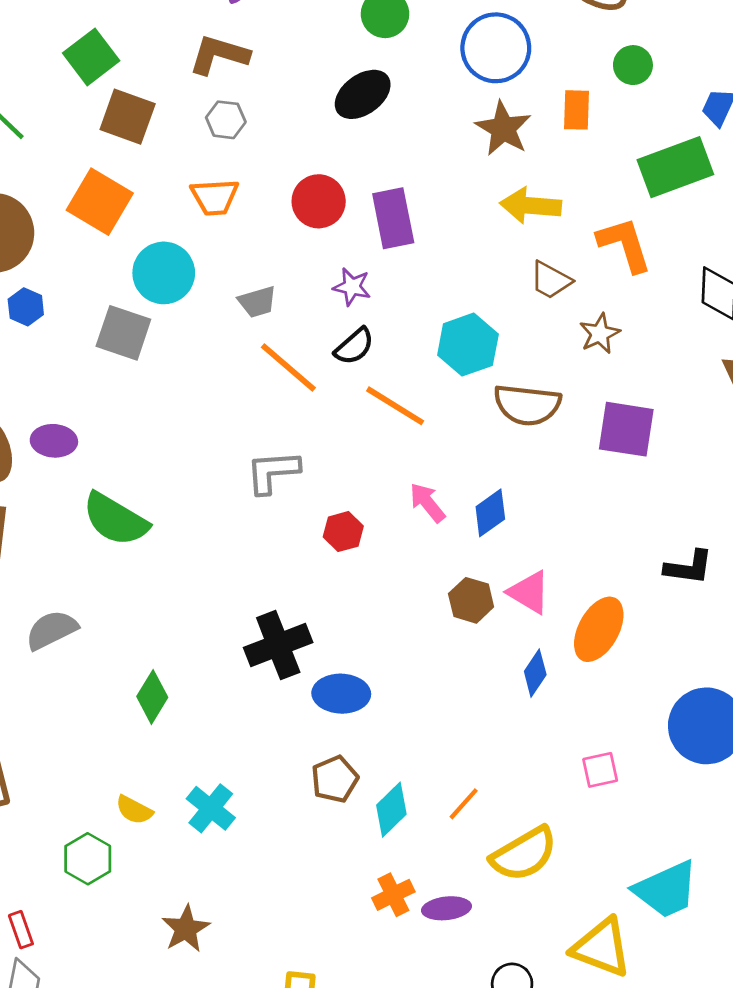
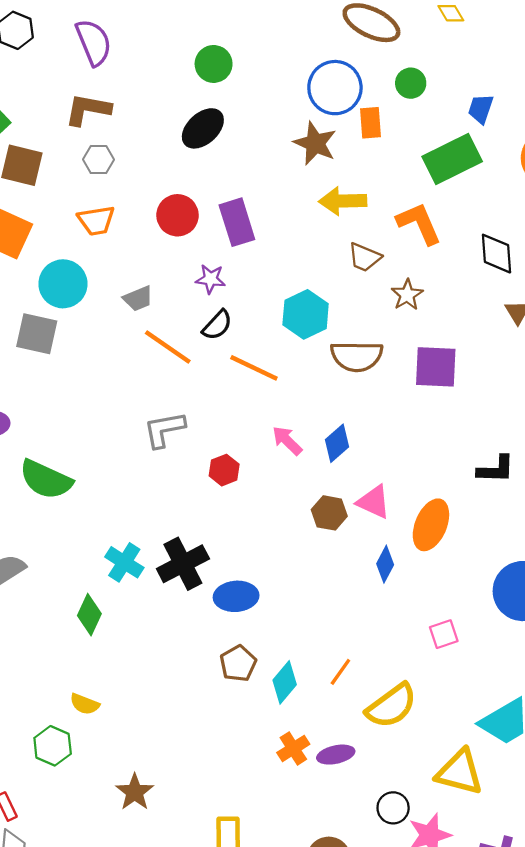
blue circle: (496, 48) -> (335, 88), moved
cyan cross: (211, 808) -> (124, 562), moved

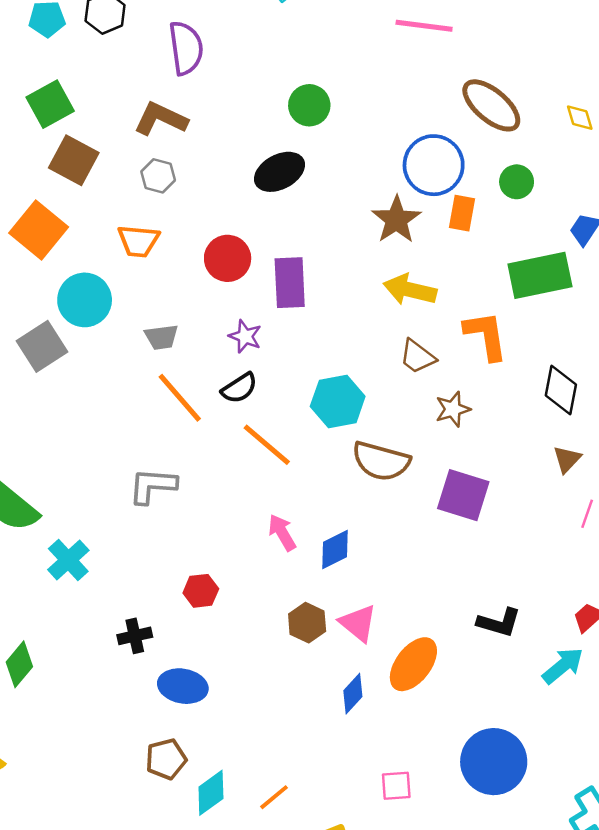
gray square: (37, 334) -> (42, 346), turned 30
red hexagon: (224, 470) -> (201, 591), moved
cyan cross: (124, 562) -> (68, 560), moved
black cross: (183, 564) -> (135, 636), size x0.6

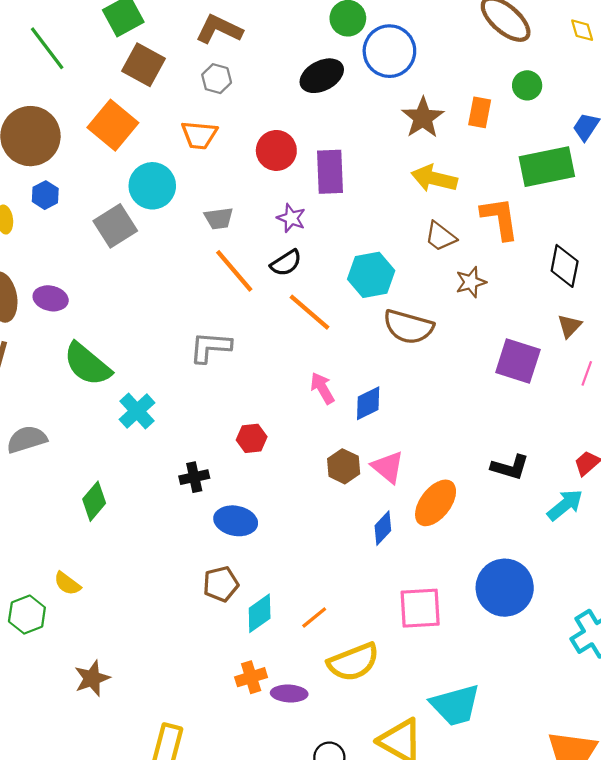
blue circle: (434, 165) -> (389, 51), moved
purple square: (463, 495) -> (518, 361), moved
pink square: (396, 786) -> (420, 608), size x1.6

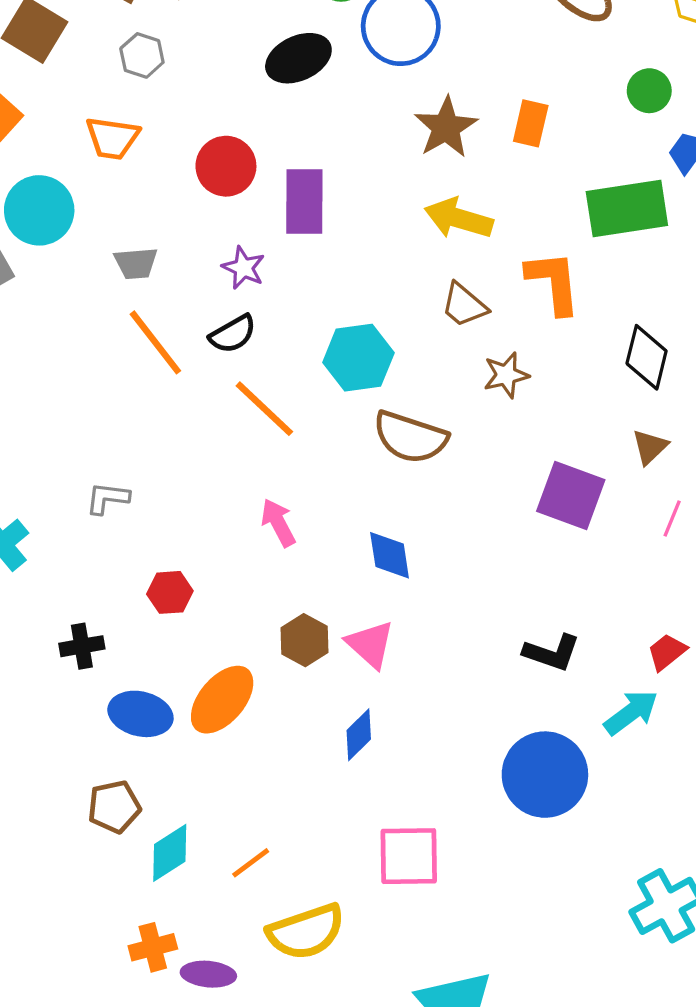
green circle: (527, 85) -> (649, 91), moved
gray L-shape: (210, 347) -> (107, 498), moved, size x0.7
blue diamond: (368, 403) -> (390, 555), moved, turned -75
orange ellipse: (436, 503) -> (222, 700), moved
blue circle: (505, 588) -> (545, 775), moved

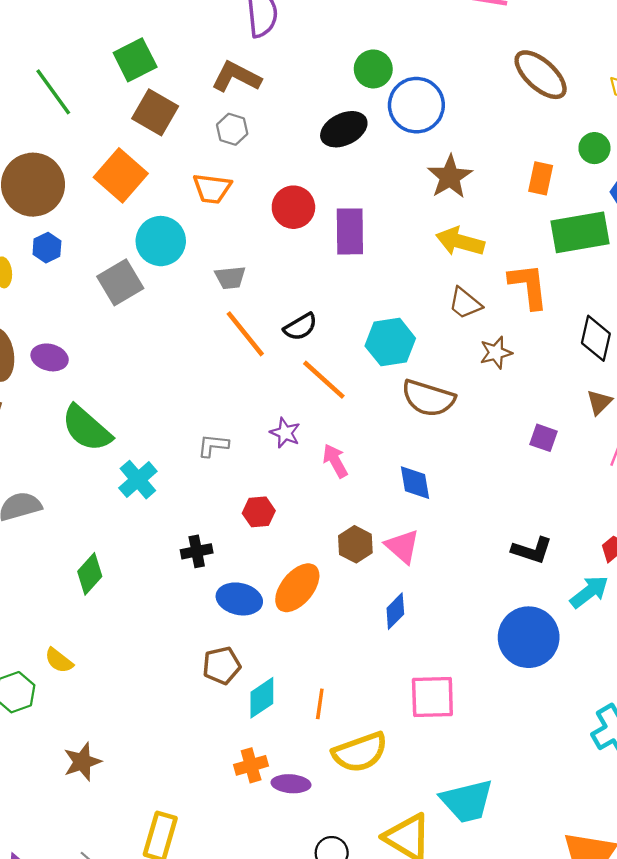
orange rectangle: (531, 123) -> (541, 178), moved
purple star: (243, 268) -> (285, 433), moved
purple square: (571, 496) -> (543, 438), size x0.6
orange line: (251, 863) -> (320, 704), turned -44

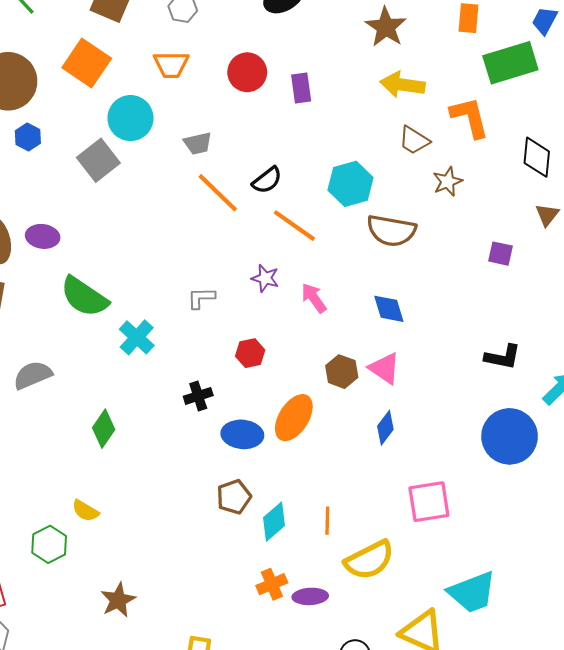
purple rectangle: (350, 231) -> (301, 88), size x0.7

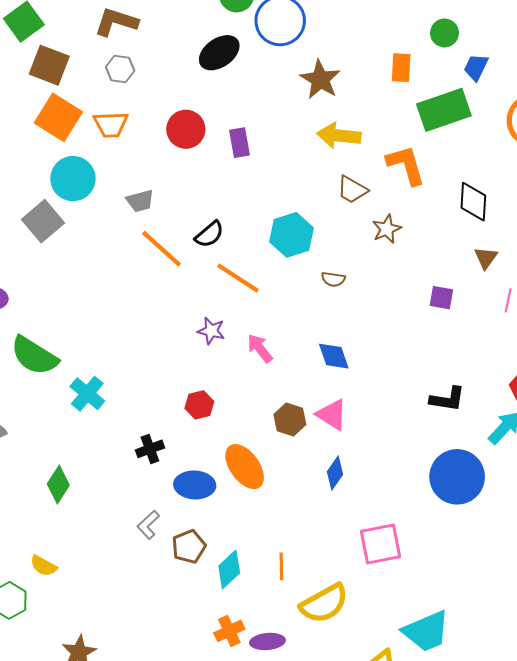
orange square: (87, 63) -> (58, 117), moved
brown semicircle: (391, 231) -> (333, 279), size x0.5
gray L-shape: (201, 298) -> (148, 525), moved, turned -40
orange ellipse: (294, 418) -> (245, 467), turned -66

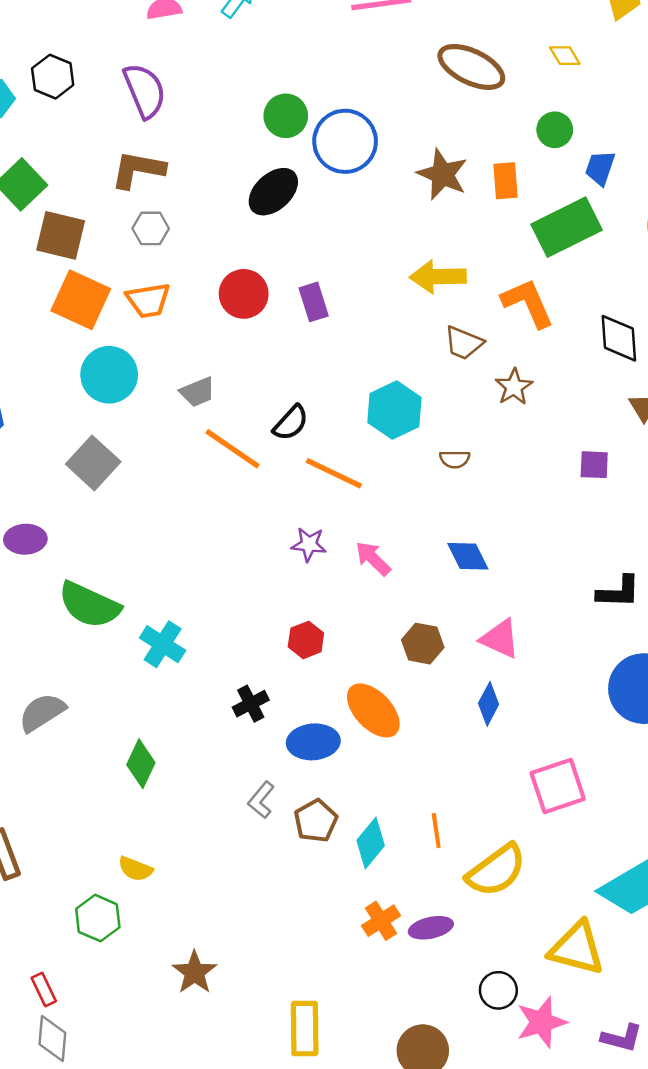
brown star: (320, 79) -> (442, 174), moved
gray square: (43, 221) -> (93, 463), moved
pink triangle: (332, 415) -> (500, 639), moved

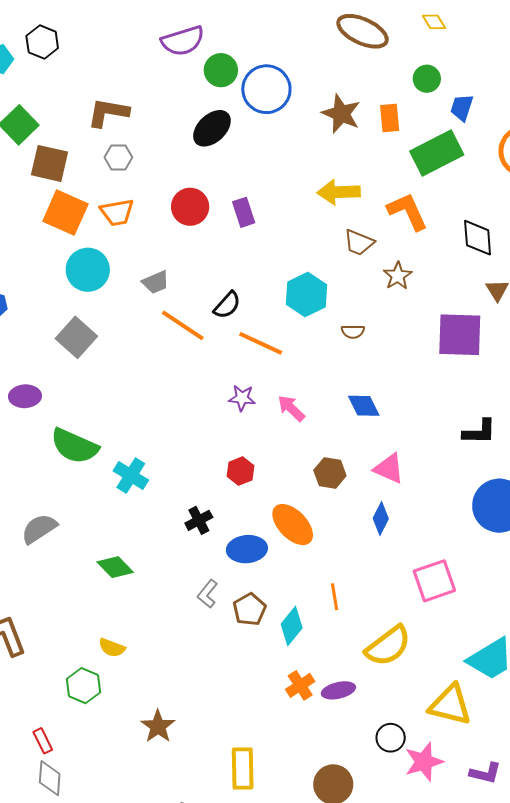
purple semicircle: (145, 91) -> (183, 41), moved, turned 96
purple square: (594, 465) -> (460, 335), size x2.0
green diamond: (141, 764) -> (115, 567), turned -69
orange line: (436, 831) -> (335, 597), moved

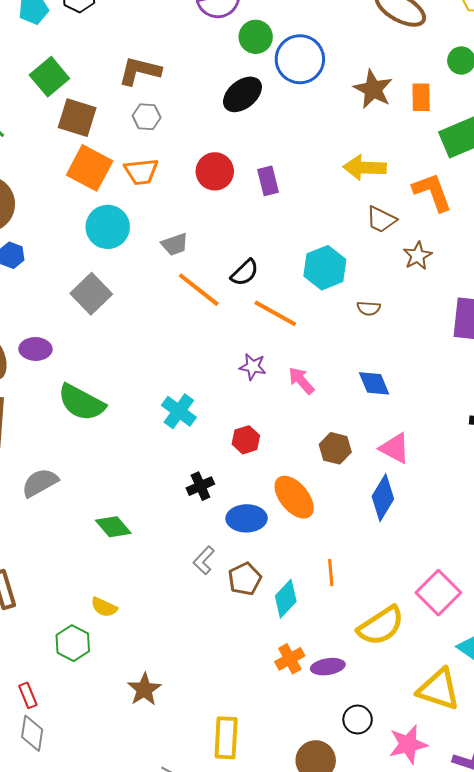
cyan cross: (131, 475) -> (179, 411), moved
blue diamond: (381, 519) -> (383, 498), size x1.4
pink square: (434, 581) -> (438, 593), moved, turned -30
black circle: (391, 738) -> (358, 719), moved

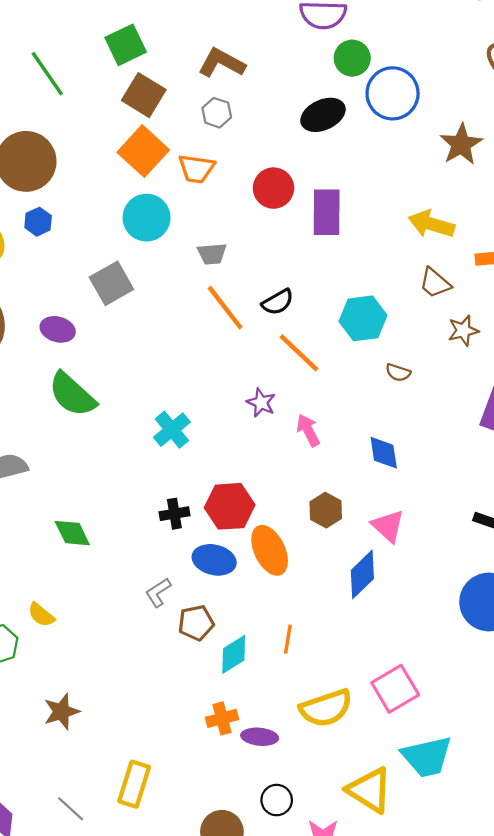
purple rectangle: (268, 181) -> (327, 212), size x1.5
purple ellipse: (35, 349) -> (58, 329), moved
red hexagon: (246, 440) -> (230, 506), moved, size x1.6

